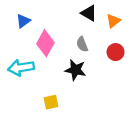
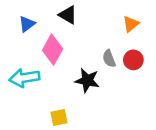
black triangle: (89, 13) -> (68, 15), moved
gray semicircle: (82, 44) -> (109, 59), moved

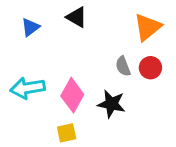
orange triangle: (131, 24) -> (148, 27), size x1.5
pink diamond: (53, 50) -> (72, 95), moved
black star: (87, 80) -> (111, 104), moved

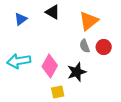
orange triangle: (148, 27) -> (89, 21), moved
black star: (111, 104) -> (77, 72), turned -30
yellow square: (67, 133) -> (58, 92), moved

